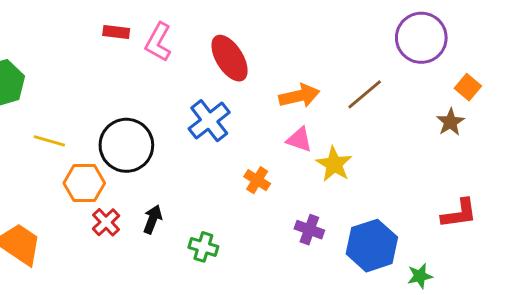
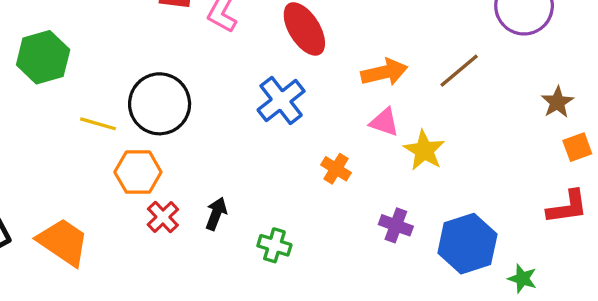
orange square: (468, 87) -> (577, 147), moved, turned 30
black circle: (126, 145) -> (160, 104), moved
green star: (420, 276) -> (522, 279), turned 30

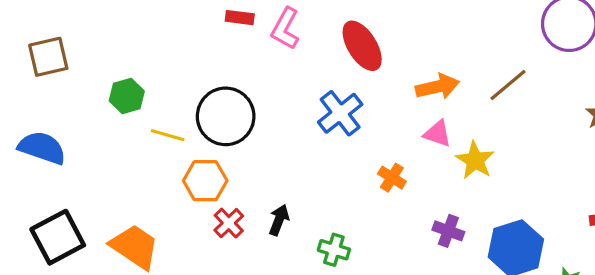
green hexagon: (43, 57) -> (127, 96), moved, size x0.7

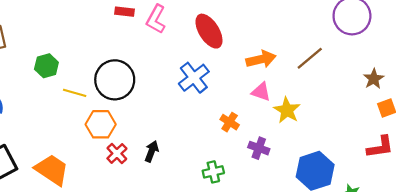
purple cross: (448, 231) -> (259, 148), moved
green cross: (334, 250) -> (213, 172), moved, turned -30

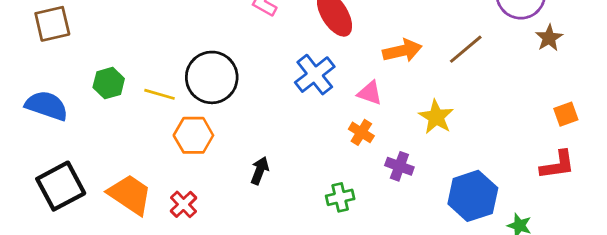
green hexagon: (46, 66) -> (109, 83), moved
brown star: (374, 79) -> (549, 38), moved
pink triangle: (261, 92) -> (370, 93), moved
red cross: (117, 154) -> (184, 204), moved

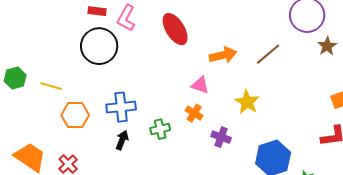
blue cross: (315, 75) -> (121, 107), moved, turned 32
black circle: (212, 77) -> (99, 46), moved
green cross: (340, 197) -> (160, 129), moved

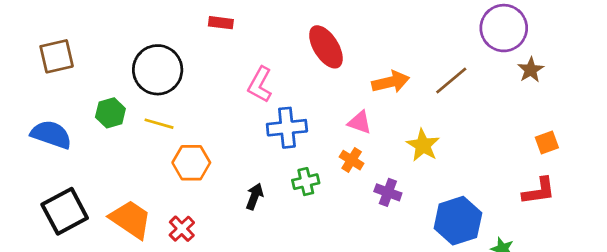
pink L-shape: (126, 18) -> (260, 85), moved
black circle: (99, 46) -> (158, 70), moved
blue cross: (121, 107) -> (287, 128), moved

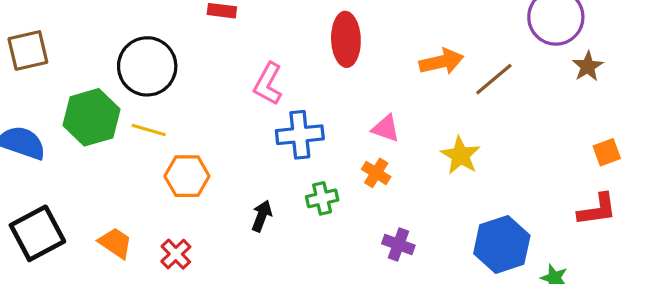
red ellipse: (326, 47) -> (346, 39), turned 30
orange arrow: (391, 82) -> (441, 62), moved
green hexagon: (110, 113) -> (91, 117), size x1.6
purple cross: (388, 192) -> (398, 244), moved
orange trapezoid: (131, 219) -> (115, 243), size x0.7

